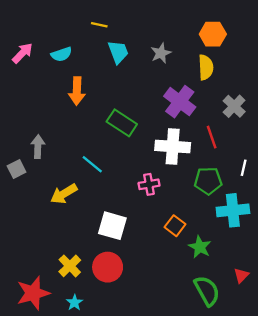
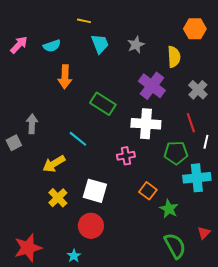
orange hexagon: (213, 34) -> (195, 29), moved
red line: (212, 137) -> (191, 123), moved
yellow cross: (70, 266) -> (58, 198), moved
cyan star: (74, 303) -> (74, 256), moved

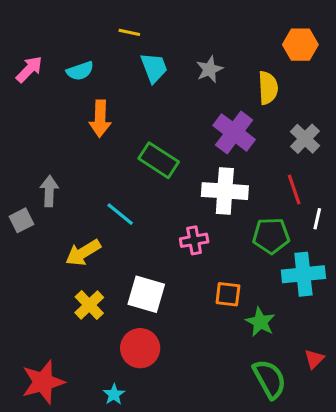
orange square: (148, 191) -> (228, 294), turned -30

